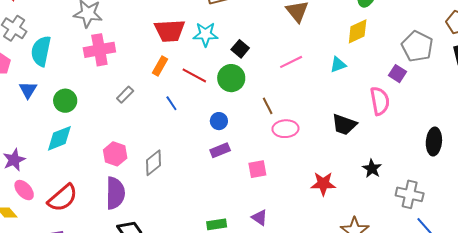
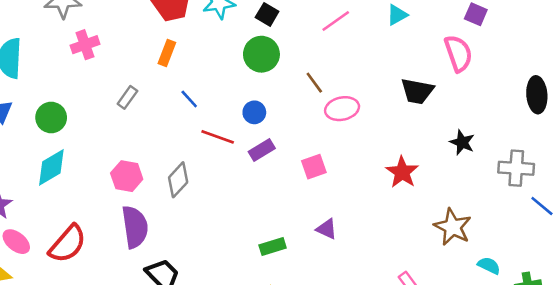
pink cross: (99, 50) -> (85, 45), size x0.7
red line: (194, 75) -> (218, 137), moved
red star: (323, 184) -> (402, 172), turned -30

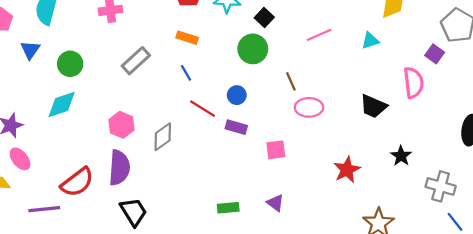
orange rectangle: (167, 53) -> (187, 38), moved, turned 75
gray rectangle: (127, 97) -> (136, 61), size x1.5
purple rectangle: (262, 150) -> (236, 127), turned 35
red semicircle: (68, 244) -> (77, 182), moved

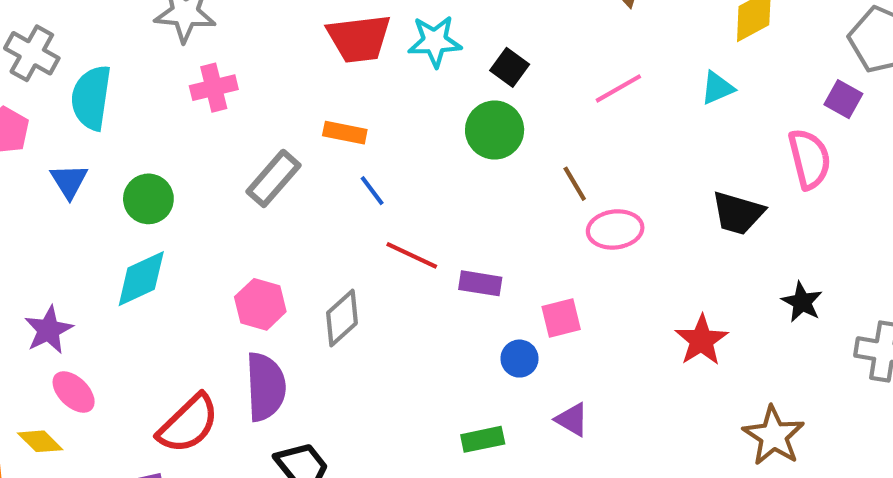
orange rectangle: (187, 38) -> (345, 133), moved
blue circle: (237, 95) -> (519, 359), moved

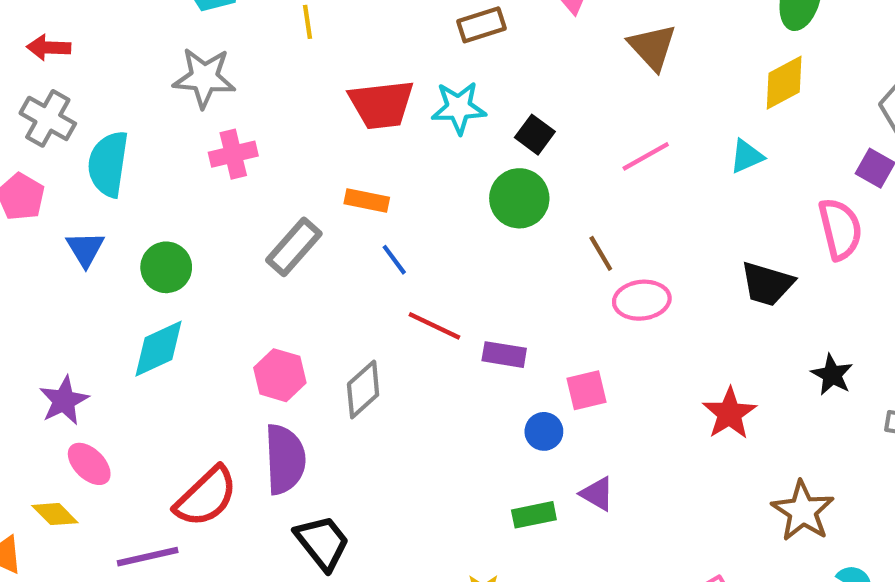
green rectangle: (483, 439) -> (534, 515), moved

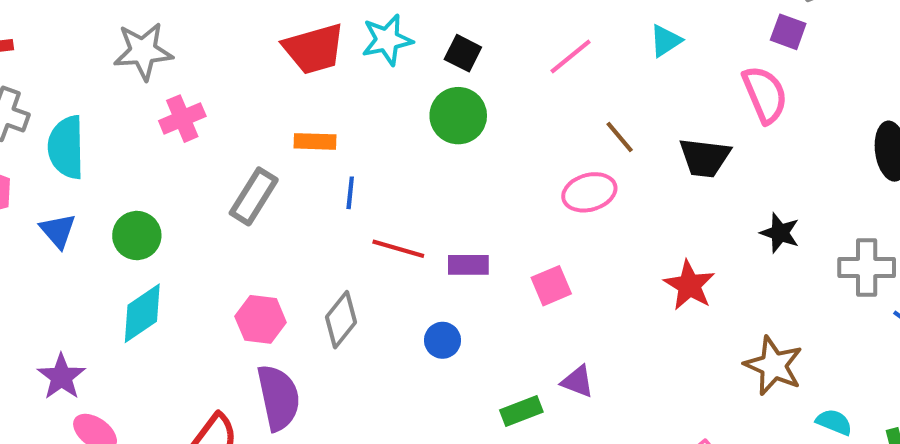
brown line: (601, 253) -> (620, 137), moved
blue line: (394, 260) -> (350, 193), turned 52
blue circle: (544, 431) -> (443, 340), moved

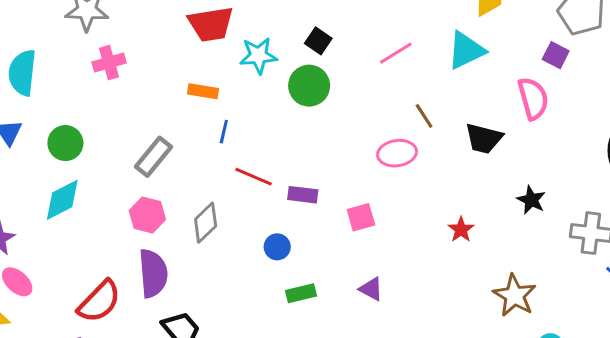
cyan star: (387, 40) -> (258, 56), moved
cyan triangle: (666, 41) -> (466, 50), size x1.6
gray rectangle: (254, 196) -> (154, 157), moved
red star: (689, 285) -> (461, 230), size x0.7
green rectangle: (521, 411) -> (301, 293), moved

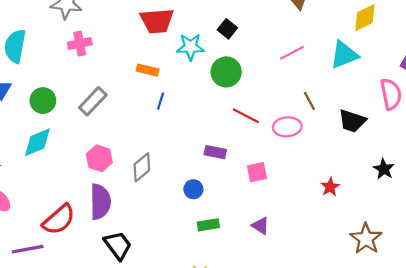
black square: (318, 41) -> (227, 29), moved
gray rectangle: (154, 157) -> (93, 101), moved
red line: (254, 177) -> (246, 116), moved

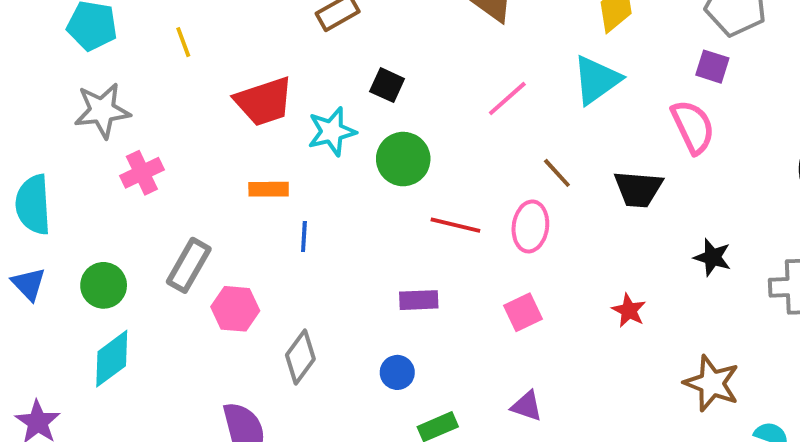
pink ellipse: (287, 127) -> (530, 226), turned -64
pink hexagon: (99, 158) -> (235, 309), moved
pink square: (257, 172) -> (523, 312), moved

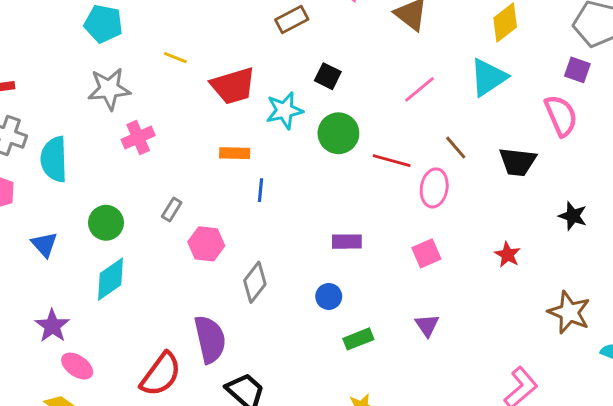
yellow line: (183, 42) -> (175, 58), moved, turned -50
red line: (455, 225) -> (392, 161), moved
gray rectangle: (189, 265) -> (172, 209), size x0.6
blue triangle: (29, 284) -> (44, 244), moved
purple triangle: (527, 406) -> (427, 325), turned 35

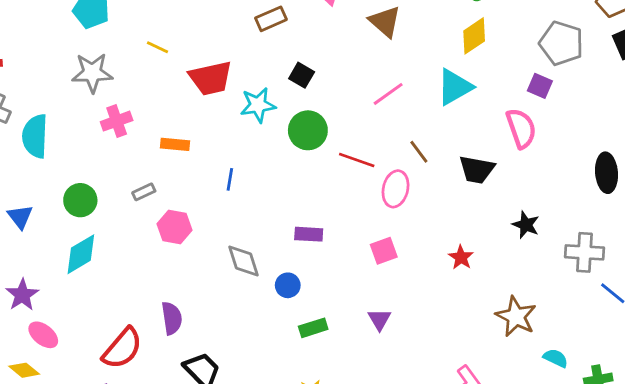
orange rectangle: (235, 153) -> (175, 144), moved
gray rectangle: (172, 209) -> (144, 192), turned 30
gray diamond: (255, 282) -> (244, 261), moved, turned -60
purple semicircle: (210, 339) -> (172, 318), size x0.7

